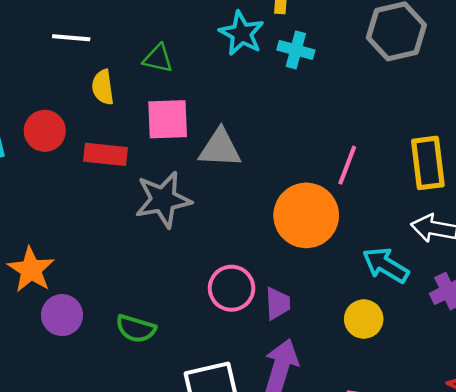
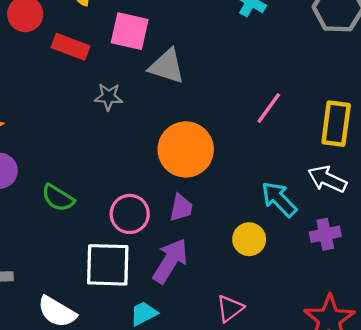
gray star: (163, 200) -> (108, 97), size x0.6
orange circle: (306, 215) -> (186, 149), moved
pink circle: (232, 288) -> (130, 214), moved

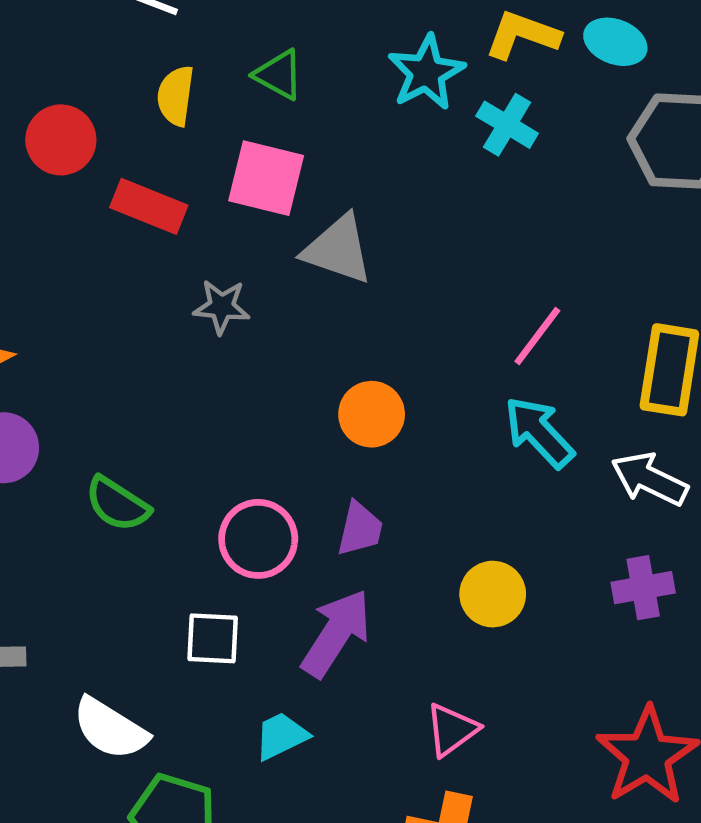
orange circle: (186, 149) -> (372, 414), size x0.6
cyan arrow: (279, 199) -> (539, 432), moved
white square: (108, 265) -> (213, 638), size x0.6

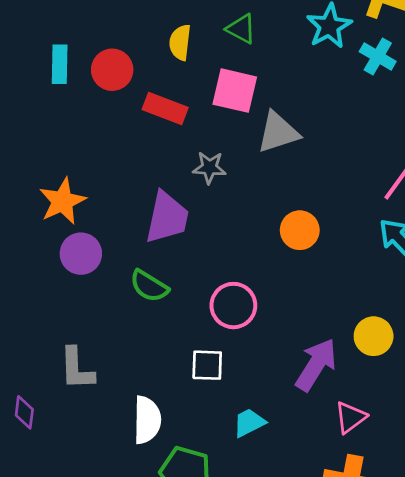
gray triangle: (338, 249) -> (278, 132), turned -36
purple trapezoid: (360, 529) -> (167, 218), moved, size x1.6
purple arrow: (336, 633) -> (316, 365), moved
white semicircle: (110, 729) -> (147, 420), turned -120

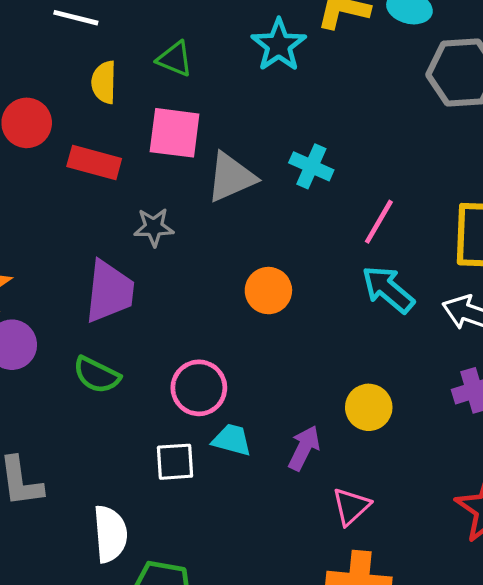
cyan cross: (378, 56) -> (311, 166), moved
purple arrow: (316, 365) -> (304, 448), size x0.7
cyan trapezoid: (249, 423) -> (232, 440), moved, turned 48

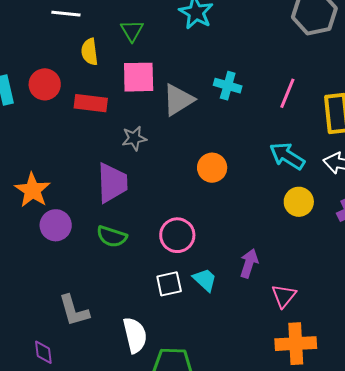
green triangle: (175, 59) -> (132, 31), turned 45
pink line: (379, 222) -> (287, 93), moved
yellow circle: (369, 407) -> (299, 202), moved
cyan trapezoid: (232, 440) -> (205, 280), moved, turned 36

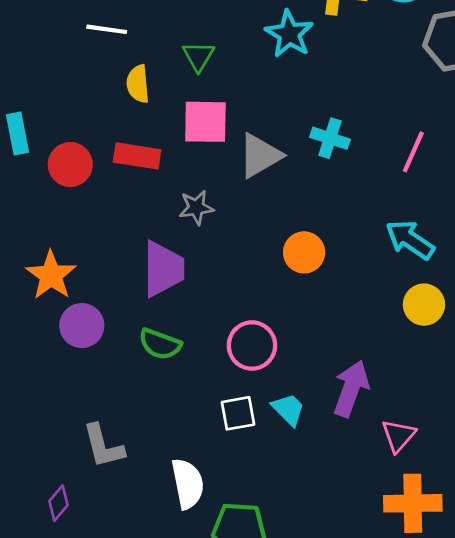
red circle: (45, 84) -> (70, 165), moved
purple arrow: (249, 263) -> (351, 389), size x1.4
purple diamond: (43, 352) -> (58, 503), turned 45

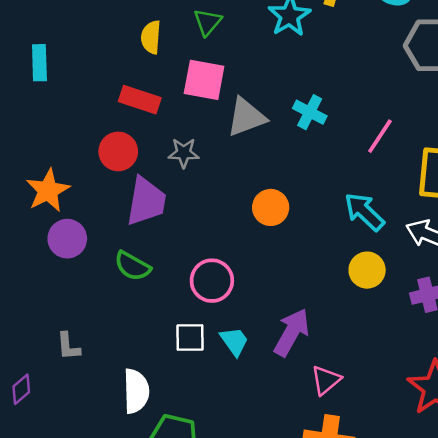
red circle: (70, 165) -> (118, 151), moved
gray L-shape: (103, 446) -> (68, 346), size x0.7

